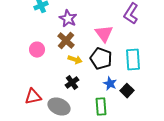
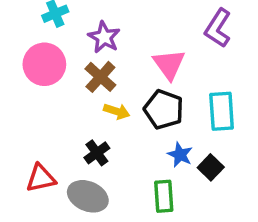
pink circle: (37, 50) -> (44, 64), moved, size x1.5
black cross: (72, 83) -> (97, 153), moved

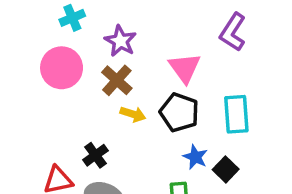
black cross: (97, 153) -> (95, 155), moved

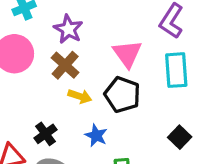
cyan rectangle: (236, 114) -> (176, 70), moved
blue star: (195, 157) -> (96, 136), moved
black square: (226, 169) -> (180, 137), moved

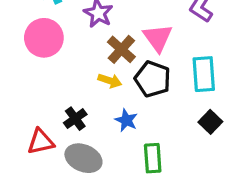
brown cross: (65, 65) -> (121, 49), moved
cyan rectangle: (176, 70) -> (204, 74), moved

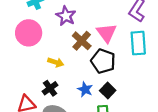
cyan rectangle: (204, 74) -> (138, 43), moved
yellow arrow: (110, 81) -> (56, 62), moved
black square: (210, 122) -> (108, 90), moved

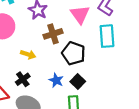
pink triangle: (107, 33) -> (80, 14), moved
brown cross: (82, 41) -> (53, 34), turned 30

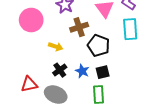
black cross: (23, 79) -> (60, 70), moved
black square: (78, 81) -> (103, 72), turned 32

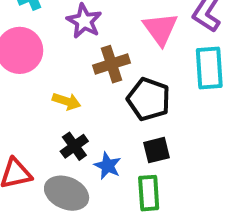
blue star: (82, 71) -> (108, 166), moved

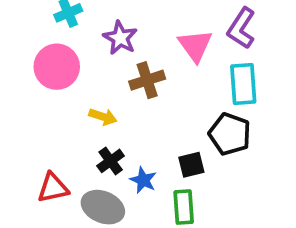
black pentagon: (149, 99) -> (230, 134), moved

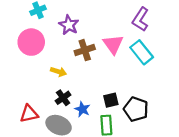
pink triangle: (195, 46) -> (113, 44), moved
cyan rectangle: (243, 84) -> (142, 52), turned -35
black pentagon: (230, 134) -> (136, 109), moved

